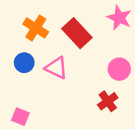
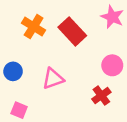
blue circle: (24, 63) -> (13, 71), moved
pink triangle: (56, 68) -> (53, 79), moved, turned -45

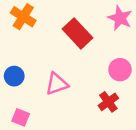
orange cross: (34, 27) -> (23, 17), moved

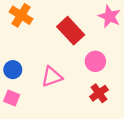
pink circle: (120, 70) -> (95, 61), moved
pink square: (21, 117) -> (12, 98), moved

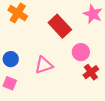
red cross: (99, 93) -> (91, 72), moved

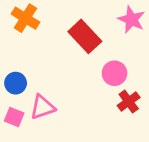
pink triangle: (44, 65) -> (42, 107), moved

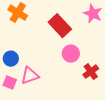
pink circle: (115, 73) -> (71, 54), moved

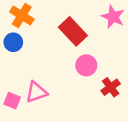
blue circle: (11, 59) -> (13, 42), moved

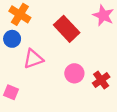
pink circle: (86, 65) -> (74, 73), moved
pink triangle: (36, 92) -> (33, 59), moved

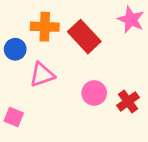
orange cross: (20, 14) -> (45, 27), moved, turned -30

